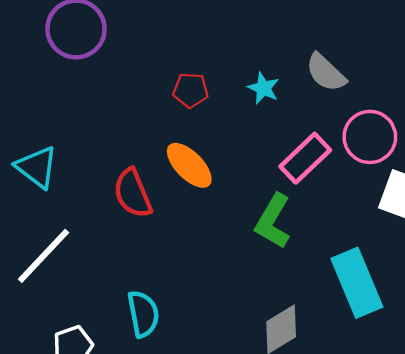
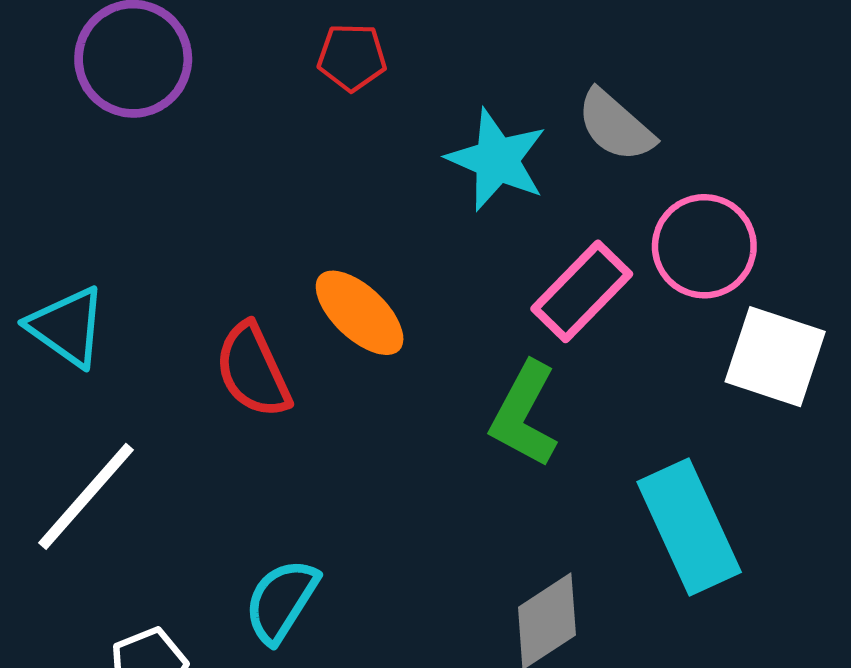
cyan star: (263, 88) -> (497, 160), size x1.6
red pentagon: (191, 90) -> (352, 57), moved
cyan semicircle: (143, 314) -> (281, 601), turned -135

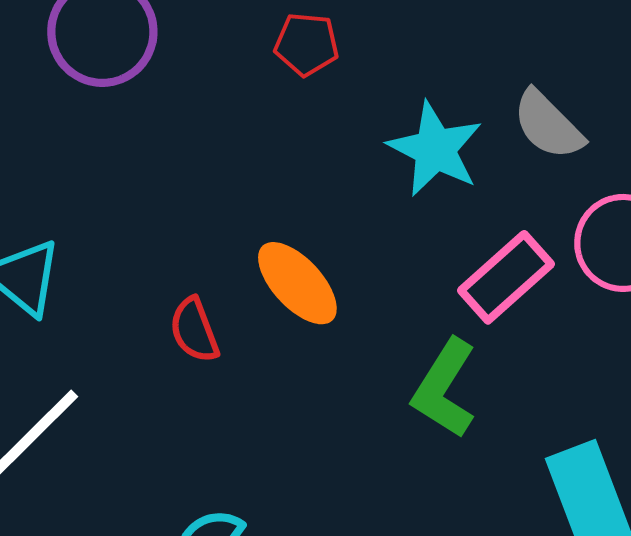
red semicircle: (253, 370) -> (194, 330), size x0.7

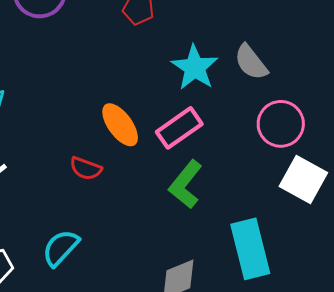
pink rectangle: (506, 277) -> (179, 128), moved
red semicircle: (194, 330) -> (86, 168), moved, turned -56

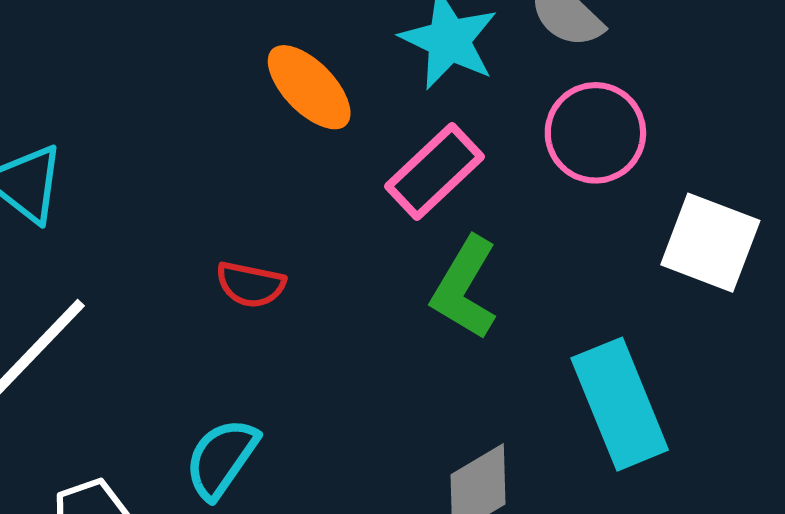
pink circle: (281, 124) -> (595, 133), moved
orange ellipse: (120, 125) -> (309, 87), moved

